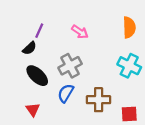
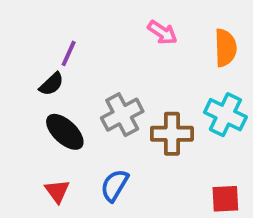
pink arrow: (80, 32) -> (162, 32), moved
blue semicircle: (66, 93) -> (115, 185), moved
brown cross: (99, 100) -> (172, 134), moved

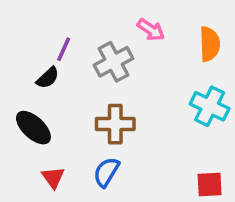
gray cross: (122, 115) -> (113, 62), moved
black ellipse: (65, 132) -> (33, 128), moved
brown cross: (172, 134) -> (115, 124), moved

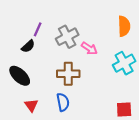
pink arrow: (151, 30) -> (89, 48), moved
cyan cross: (210, 106) -> (124, 63), turned 35
blue semicircle: (106, 172) -> (63, 102), turned 138

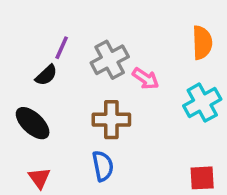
red triangle: (31, 105) -> (39, 178), moved

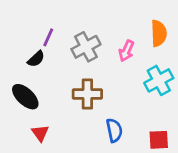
pink arrow: (146, 79) -> (126, 51), moved, turned 80
blue semicircle: (103, 166) -> (114, 130), moved
red triangle: (39, 178) -> (40, 133), moved

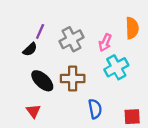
cyan cross: (159, 80) -> (116, 67), moved
black ellipse: (25, 97) -> (42, 81), moved

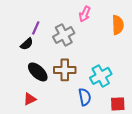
pink arrow: (105, 43) -> (85, 14), moved
cyan cross: (116, 67) -> (101, 76), moved
red triangle: (33, 111) -> (30, 99), turned 40

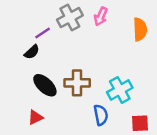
purple line: (36, 28) -> (43, 33), turned 32
gray cross: (64, 35) -> (70, 18), moved

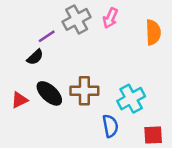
red triangle: (35, 117) -> (19, 100), moved

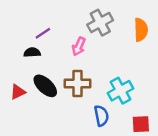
pink arrow: (110, 18) -> (79, 46), moved
gray cross: (77, 19) -> (100, 23), moved
black semicircle: (35, 57) -> (32, 52), turned -140

